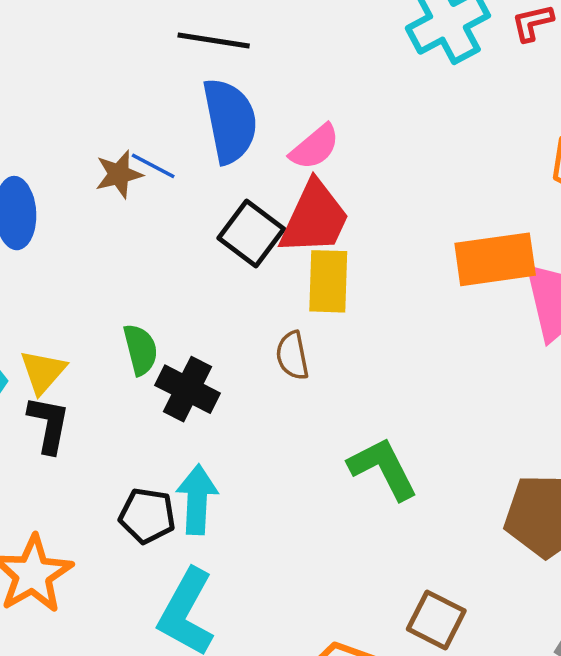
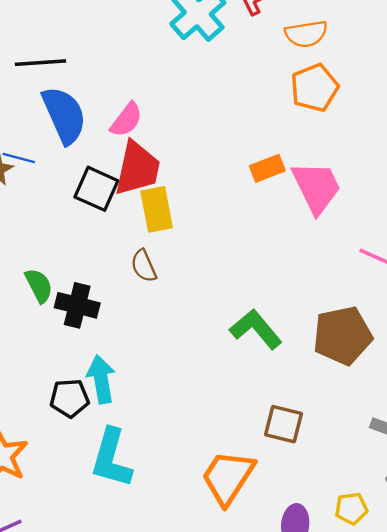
orange rectangle: (495, 259) -> (267, 168), size x0.6
green L-shape: (383, 468) -> (256, 329), moved

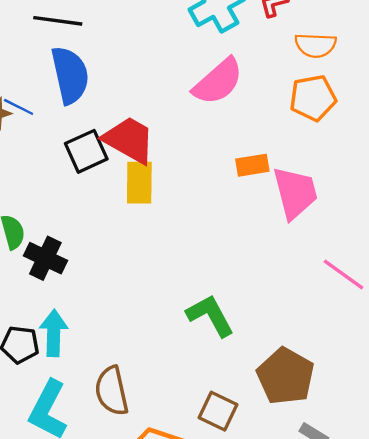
pink semicircle: (126, 120) -> (218, 82), moved, size x1.5
red trapezoid: (137, 168) -> (129, 140), turned -84
black square: (96, 189) -> (86, 151), turned 30
brown semicircle: (144, 266) -> (112, 391), moved, size x1.5
brown pentagon: (343, 336) -> (286, 376), moved, turned 30

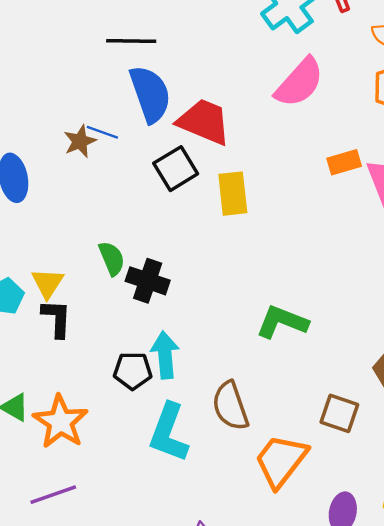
red trapezoid: (129, 140) -> (204, 122), moved
green L-shape: (210, 316) -> (282, 322), moved, turned -33

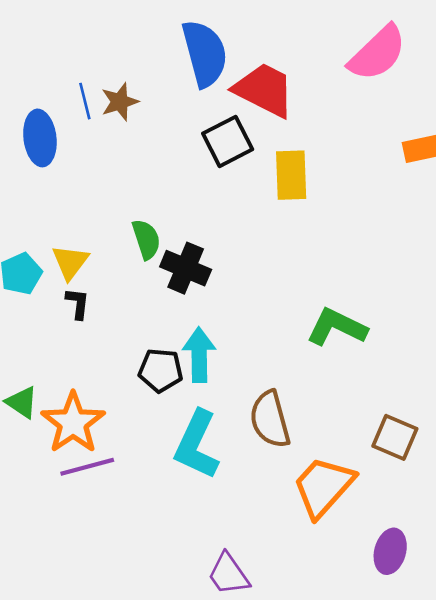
blue line: (102, 132) -> (85, 101), moved, turned 52
black L-shape: (57, 318) -> (78, 303), size x0.7
purple line: (53, 495) -> (87, 467), moved

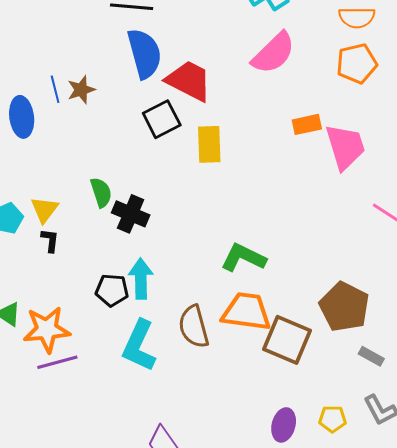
orange star: (73, 423) -> (47, 329), turned 30
brown square: (395, 437) -> (287, 340), size x1.4
orange trapezoid: (323, 487) -> (246, 312), moved, turned 56

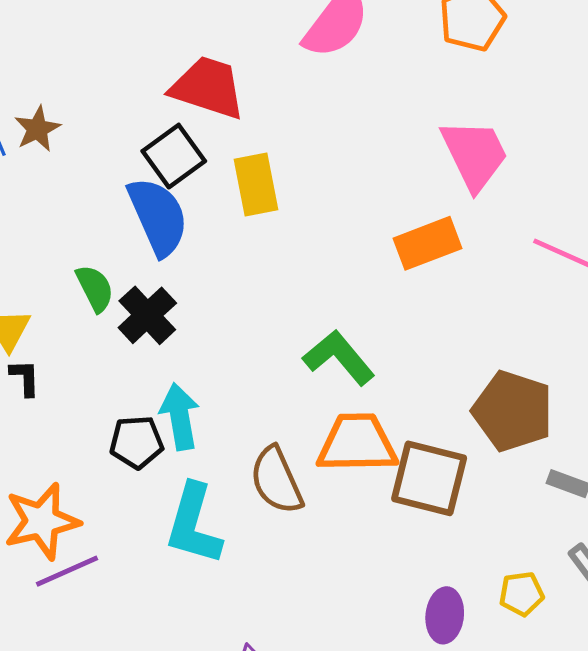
blue semicircle: (144, 54) -> (158, 216), moved
orange rectangle: (307, 124) -> (427, 243), moved, size x1.4
black cross: (131, 214) -> (147, 315), turned 33
green L-shape: (243, 258) -> (339, 358), turned 33

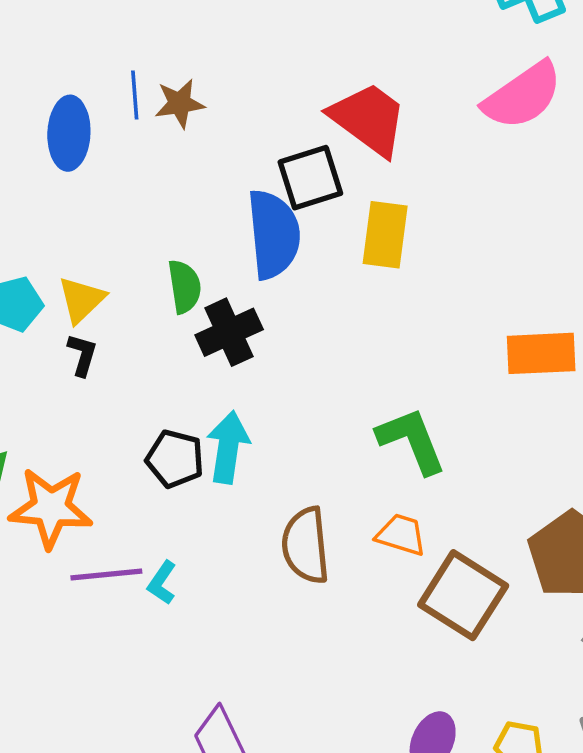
orange trapezoid: (357, 443) -> (401, 535), size x0.6
cyan L-shape: (194, 524) -> (162, 583), moved, size x0.5
purple line: (67, 571) -> (106, 574), moved

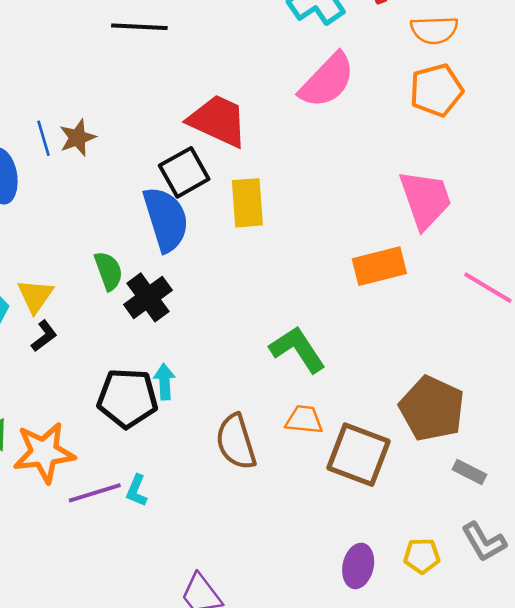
black L-shape: (82, 355) -> (44, 336), turned 48
cyan arrow: (228, 447) -> (164, 382), size x0.7
black pentagon: (175, 459) -> (127, 398), size x1.4

